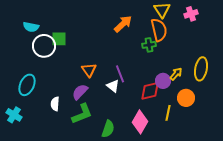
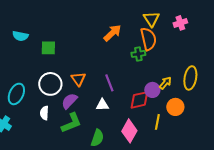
white circle: (44, 46) -> (50, 84), moved
white triangle: (113, 86) -> (102, 105), moved, turned -40

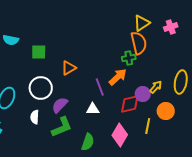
yellow triangle: (151, 19) -> (142, 23), turned 30
orange arrow: (112, 33) -> (118, 77), moved
orange triangle: (78, 79) -> (69, 68), moved, turned 35

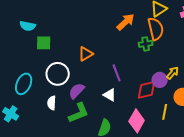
green square: (39, 52) -> (44, 43), moved
orange arrow: (118, 77) -> (126, 22), moved
white triangle: (93, 109) -> (110, 95), turned 32

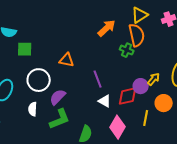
green cross: (146, 44) -> (127, 50), turned 32
orange triangle: (86, 54) -> (67, 60), turned 42
white triangle: (110, 95) -> (105, 101), moved

